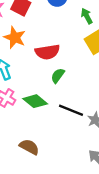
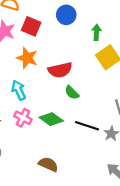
green arrow: (87, 16) -> (96, 32), turned 35
green semicircle: (58, 76) -> (72, 93), turned -77

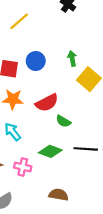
blue circle: (66, 15) -> (36, 61), moved
pink cross: (23, 118) -> (23, 167), moved

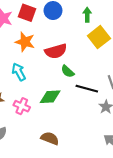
black line: (86, 149) -> (87, 89), moved
green diamond: (50, 151) -> (50, 97), turned -35

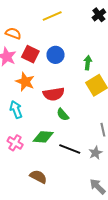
black line: (87, 89) -> (70, 149), moved

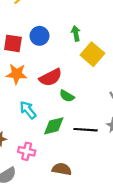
cyan arrow: (16, 110) -> (28, 110), moved
pink cross: (15, 143) -> (27, 151), moved

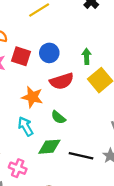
orange star: (17, 74) -> (32, 97), moved
red semicircle: (51, 77) -> (62, 81), moved
green semicircle: (67, 96) -> (58, 117), moved

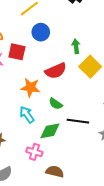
blue circle: (49, 53) -> (41, 32), moved
black line: (81, 156) -> (78, 121), moved
pink cross: (18, 168) -> (34, 152), moved

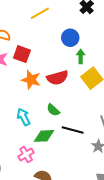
blue circle: (41, 32) -> (70, 38), moved
orange star: (31, 88) -> (31, 80), moved
pink cross: (34, 152) -> (26, 154), turned 35

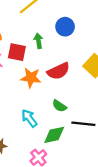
green arrow: (81, 56) -> (38, 41), moved

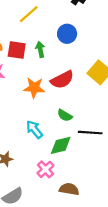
red square: (17, 52) -> (17, 50), moved

